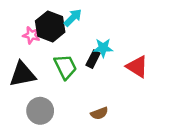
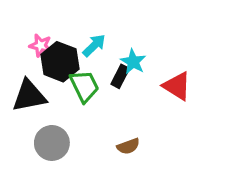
cyan arrow: (73, 18) -> (94, 45), moved
black hexagon: (50, 26) -> (60, 62), moved
cyan star: (103, 48) -> (133, 62), turned 30

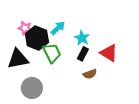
black rectangle: (120, 76) -> (83, 54), moved
brown semicircle: (128, 146) -> (90, 74), moved

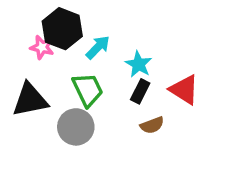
black hexagon: (37, 38) -> (62, 29), moved
gray circle: (32, 88) -> (76, 127), moved

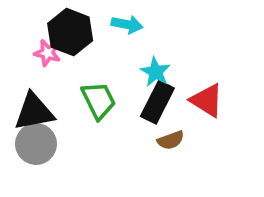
cyan arrow: (98, 47) -> (127, 24), moved, turned 56
black rectangle: (140, 91) -> (157, 102), size x1.5
gray circle: (76, 127) -> (36, 144), moved

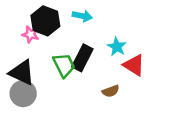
cyan star: (156, 72) -> (117, 47), moved
black rectangle: (157, 102) -> (82, 58), moved
black triangle: (34, 112) -> (22, 73), turned 36

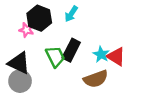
cyan arrow: (82, 16) -> (71, 14), turned 112
cyan star: (117, 47) -> (101, 54), moved
brown semicircle: (111, 91) -> (96, 79), size x1.6

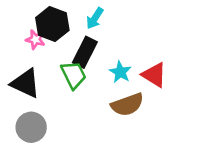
black rectangle: (71, 50) -> (85, 52), moved
cyan star: (101, 54) -> (120, 72), moved
gray circle: (20, 81) -> (31, 127), moved

